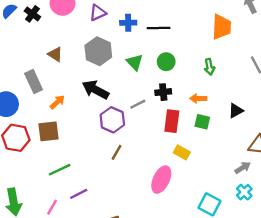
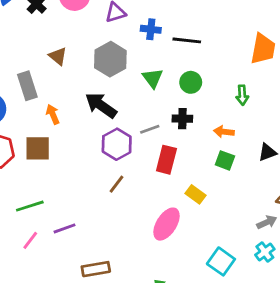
orange arrow: (57, 102) -> (53, 114), turned -77
red rectangle: (172, 121) -> (166, 160), moved
green line: (60, 170) -> (30, 206), moved

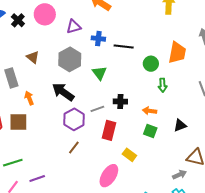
green circle: (191, 82) -> (151, 64), moved

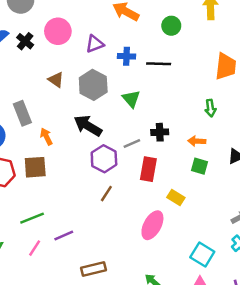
brown triangle: (33, 57) -> (56, 80), moved
green circle: (151, 64) -> (171, 26), moved

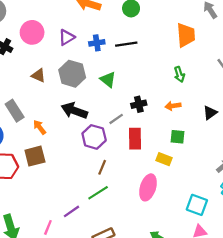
green square: (199, 166) -> (178, 137), moved
green line: (32, 218) -> (98, 193), moved

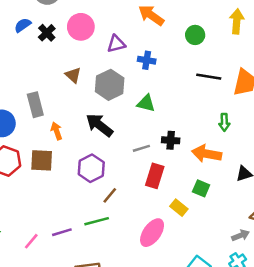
black line: (126, 44) -> (209, 77), moved
green triangle: (108, 80) -> (146, 103), turned -42
orange arrow: (173, 106) -> (207, 154), size x1.6
purple hexagon: (94, 137) -> (91, 168), moved

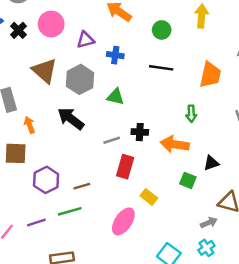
brown triangle: (73, 75) -> (45, 71), size x1.6
black line: (209, 77) -> (161, 68), moved
purple hexagon: (91, 168) -> (46, 180), moved
green square: (201, 188) -> (188, 180), moved
brown line: (110, 195) -> (82, 186), turned 35

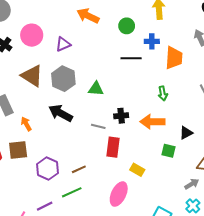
blue cross: (115, 55) -> (152, 41), moved
gray line: (112, 140) -> (98, 126), turned 40

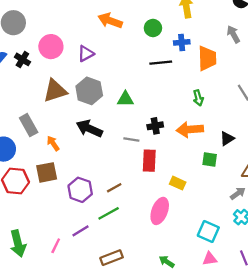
brown triangle: (32, 76) -> (55, 91), turned -45

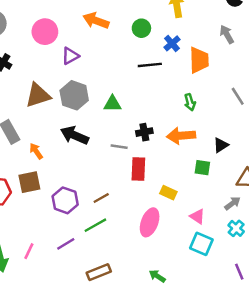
blue cross: (182, 42) -> (172, 43), turned -35
pink circle: (51, 47) -> (45, 32), moved
pink line: (56, 246) -> (29, 251), moved
pink triangle: (210, 259) -> (197, 216), moved, turned 42

